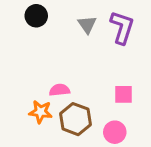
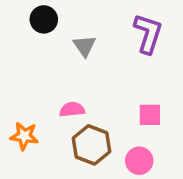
gray triangle: (87, 24) -> (84, 46), moved
orange star: (41, 112) -> (24, 136), moved

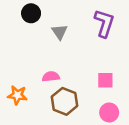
pink circle: (139, 161) -> (109, 113), moved

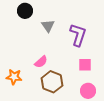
purple L-shape: (104, 23) -> (78, 35), moved
pink semicircle: (51, 77) -> (41, 62), turned 144

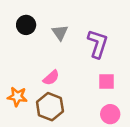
black circle: (25, 11) -> (26, 25), moved
brown hexagon: (52, 82) -> (50, 107), moved

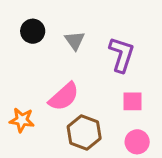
pink semicircle: (51, 78) -> (64, 97), size x1.5
brown hexagon: (50, 107) -> (84, 132), moved

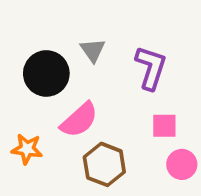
black circle: (33, 31) -> (46, 73), moved, size x1.5
pink circle: (137, 142) -> (182, 164), moved

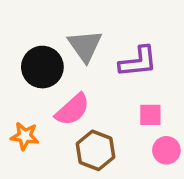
gray triangle: (93, 50) -> (85, 46), size x1.5
purple L-shape: (151, 68) -> (138, 62), turned 66

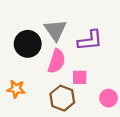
pink semicircle: (73, 110) -> (57, 61), moved, turned -30
pink square: (150, 115) -> (80, 77), moved

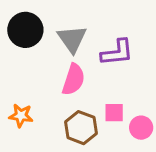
black circle: (28, 44) -> (25, 30), moved
pink square: (80, 77) -> (114, 113), moved

